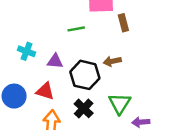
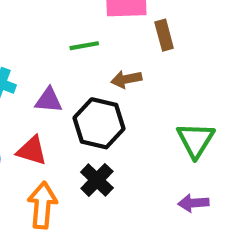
brown arrow: (112, 61) -> (126, 79), moved
green triangle: (120, 103) -> (196, 140), moved

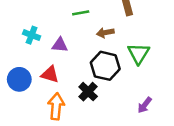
black hexagon: (99, 123) -> (105, 66), moved
green triangle: (196, 140) -> (138, 54), moved
purple arrow: (193, 203) -> (145, 105), turned -49

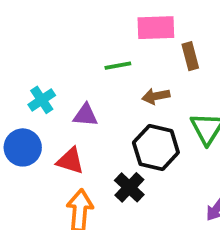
cyan cross: (32, 35) -> (42, 100), turned 35
blue circle: (19, 79) -> (23, 147), moved

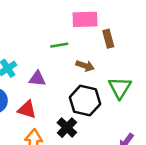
brown arrow: (156, 96) -> (85, 66), turned -150

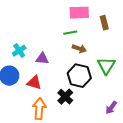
brown rectangle: (108, 39) -> (104, 23), moved
green line: (59, 45) -> (70, 33), moved

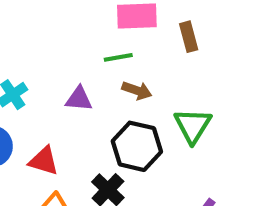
purple triangle: (42, 59) -> (79, 99), moved

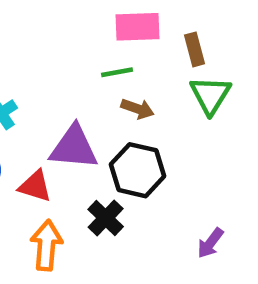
purple triangle: (79, 99) -> (74, 147), moved, size x1.6
green triangle: (193, 126) -> (210, 95), moved

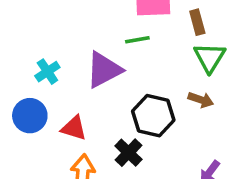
brown arrow: (138, 109) -> (201, 100), moved
purple triangle: (74, 147) -> (104, 70), moved, turned -33

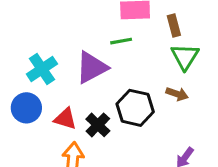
cyan cross: (47, 72) -> (42, 69), size x1.4
black cross: (129, 153) -> (98, 125), moved

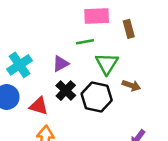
green triangle: (185, 57) -> (107, 64), moved
purple triangle: (92, 67) -> (61, 64), size x0.6
black cross: (98, 125) -> (66, 91), moved

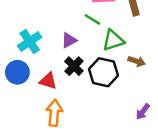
green line: (85, 42) -> (92, 19), turned 42
green triangle: (107, 64) -> (113, 40), turned 40

